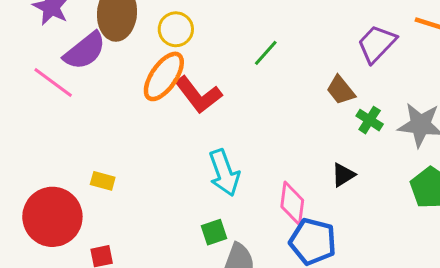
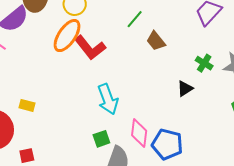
brown trapezoid: (341, 90) -> (156, 41), moved
black triangle: (343, 175) -> (185, 89), moved
pink diamond: (292, 203) -> (139, 133), moved

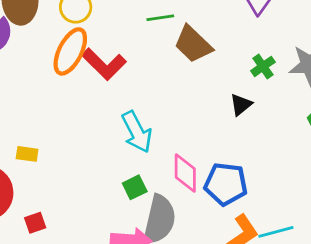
green line: (135, 19) -> (160, 18), turned 48
brown trapezoid: (156, 41) -> (193, 44), size x1.4
green cross: (204, 63) -> (263, 66), turned 30

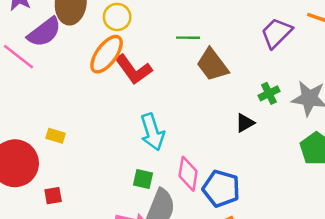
green square: (135, 187) -> (143, 179), turned 30

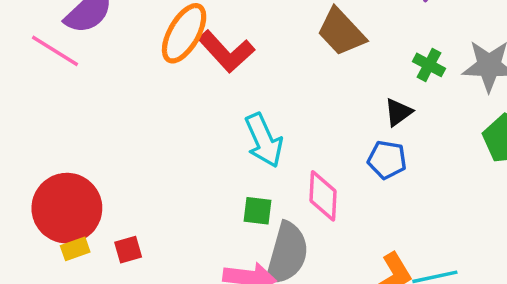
green cross: (269, 93) -> (429, 65), turned -30
yellow rectangle: (56, 136) -> (75, 249), moved, turned -30
blue pentagon: (221, 189) -> (387, 160), moved, size x0.7

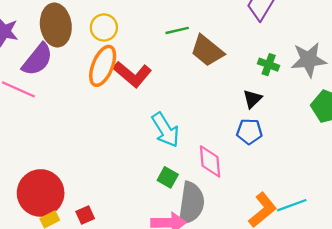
green square: (257, 211) -> (168, 177), turned 30

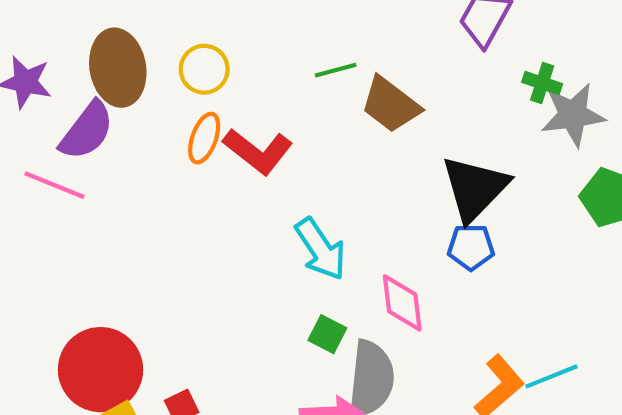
green cross: (269, 65) -> (542, 83), moved
orange ellipse: (103, 66) -> (204, 138), size x0.7
black triangle: (252, 99) -> (475, 188), size x2.0

